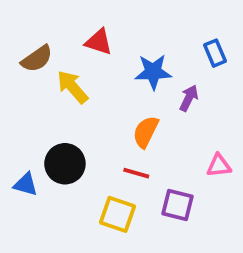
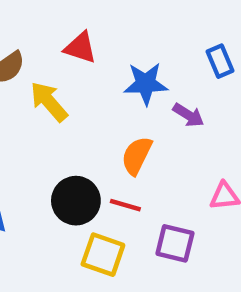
purple arrow: (189, 98) -> (188, 115), turned 96
black circle: (65, 164) -> (76, 201), moved

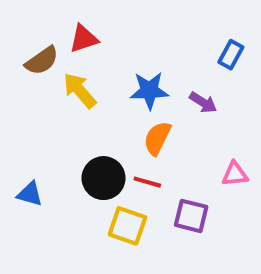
red triangle: (80, 48) -> (84, 39), moved, turned -36
blue rectangle: (220, 61) -> (231, 55), turned 52
blue star: (146, 84) -> (149, 90), moved

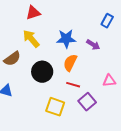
brown semicircle: (42, 61) -> (12, 59), moved
black circle: (104, 178) -> (42, 72), moved
red line: (147, 182) -> (73, 85), moved
purple square: (191, 216) -> (87, 102), turned 36

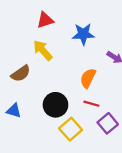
blue star: (66, 39) -> (83, 34), moved
black circle: (42, 72) -> (55, 105), moved
yellow square: (55, 107) -> (71, 129), turned 30

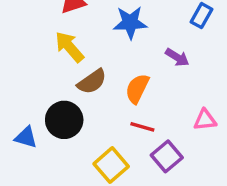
brown semicircle: (21, 73) -> (92, 82), moved
black circle: (55, 105) -> (64, 120), moved

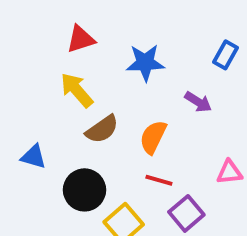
black circle: (64, 120) -> (85, 190), moved
blue triangle: (26, 137) -> (34, 157), moved

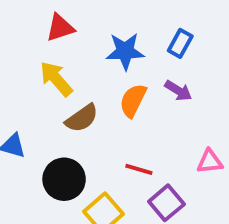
blue rectangle: (226, 55) -> (180, 43), moved
orange semicircle: (153, 137) -> (133, 100), moved

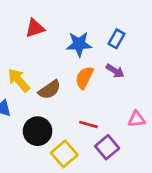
yellow arrow: (56, 79) -> (19, 80), moved

